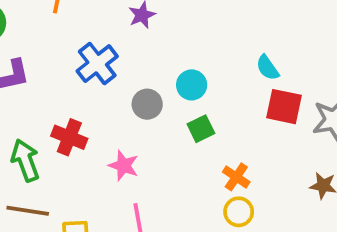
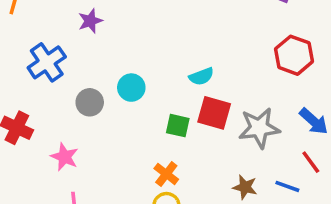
cyan semicircle: (268, 68) -> (201, 76), turned -80
green square: (201, 129) -> (178, 126), moved, turned 35

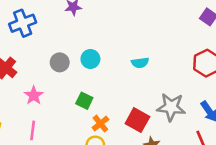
blue cross: (47, 62) -> (23, 23), moved
red square: (214, 113) -> (137, 120), moved
green square: (178, 126) -> (84, 101), moved

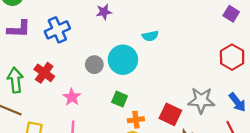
cyan circle: (90, 59) -> (123, 60), size x1.6
cyan semicircle: (140, 63) -> (150, 36), moved
orange cross: (100, 124) -> (136, 120), turned 35

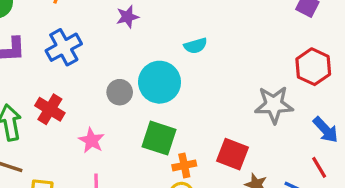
green square: (120, 99) -> (159, 138), size x1.5
gray star: (201, 100) -> (274, 105), moved

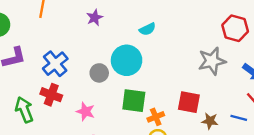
blue cross: (64, 47) -> (55, 64), moved

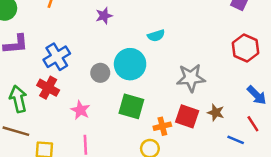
gray star: (212, 61) -> (191, 78), moved
orange cross: (156, 117) -> (162, 126), moved
brown star: (210, 121) -> (216, 113), moved

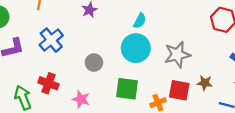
cyan semicircle: (156, 36) -> (140, 21), turned -35
blue cross: (57, 57) -> (51, 40), moved
cyan circle: (130, 64) -> (136, 48), moved

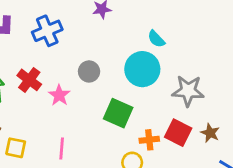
cyan semicircle: (140, 21) -> (156, 39), turned 91
pink star: (81, 99) -> (59, 95), moved

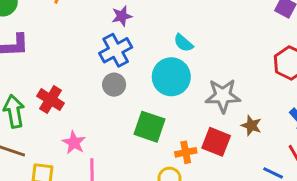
blue cross: (47, 31) -> (116, 50), moved
pink star: (59, 95) -> (74, 143), moved
brown star: (210, 133) -> (251, 125), moved

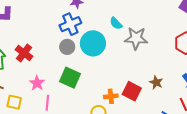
cyan circle: (171, 77) -> (93, 43), moved
gray star: (223, 96) -> (136, 38), moved
green square: (149, 127) -> (70, 78), moved

